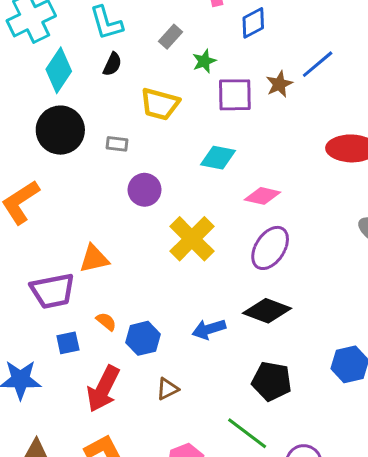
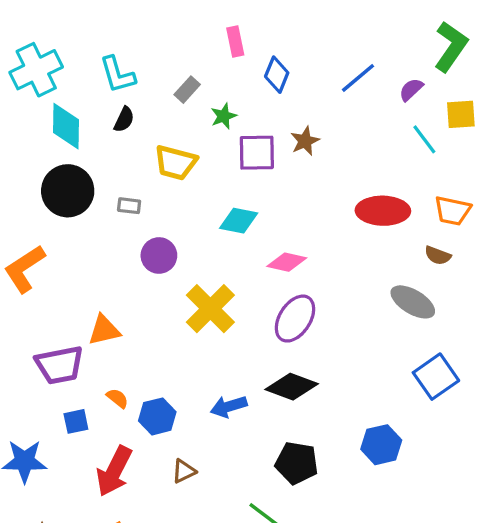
blue diamond: (253, 23) -> (277, 75), turned -40
blue line: (318, 64) -> (358, 78), moved
cyan diamond: (59, 70) -> (66, 126), turned -33

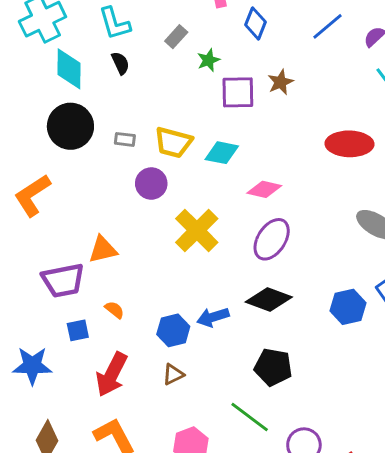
black semicircle: (124, 119) -> (120, 63), turned -50
yellow trapezoid: (176, 163) -> (173, 142), moved
blue hexagon: (157, 416) -> (173, 330), moved
blue hexagon: (381, 445) -> (348, 307), moved

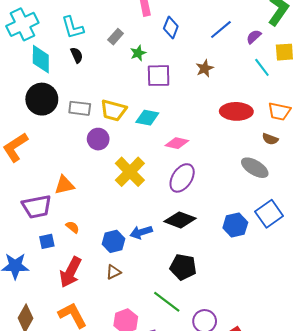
brown star: (280, 82) -> (205, 68), moved
gray rectangle: (125, 139) -> (80, 108), size x1.5

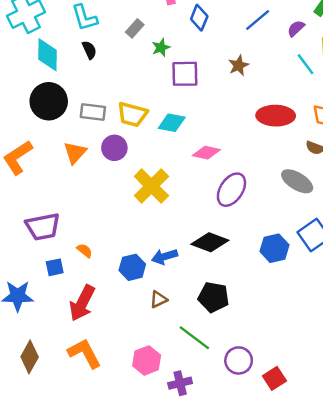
purple ellipse: (182, 178) -> (231, 190), moved
orange triangle: (64, 185) -> (75, 153), moved, turned -35
brown triangle: (113, 272) -> (159, 300), moved

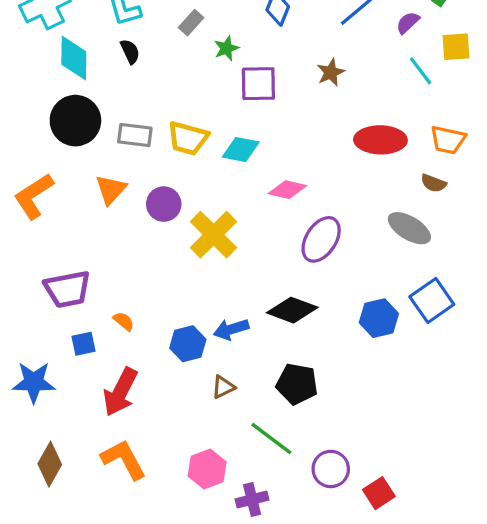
purple circle: (114, 148) -> (164, 204), moved

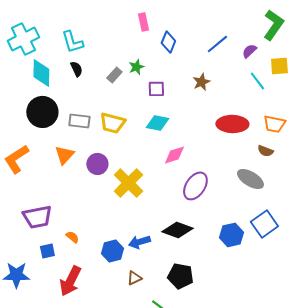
gray rectangle: (191, 23) -> (114, 75), moved
purple square: (258, 84) -> (156, 89), size x0.7
cyan diamond: (241, 149) -> (157, 123), moved
pink diamond: (287, 190) -> (174, 155), turned -30

